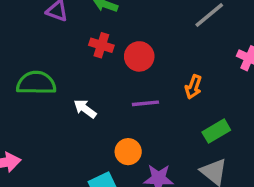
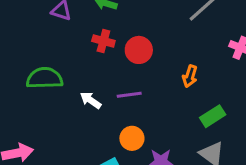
purple line: (145, 103) -> (129, 95), moved

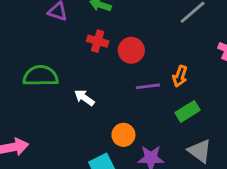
purple line: (129, 95) -> (148, 86), moved
green rectangle: (213, 116) -> (187, 111), moved

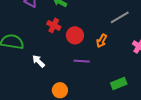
orange arrow: (180, 76) -> (102, 41), moved
green rectangle: (187, 111) -> (119, 84), moved

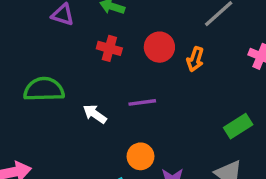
red circle: (75, 35) -> (159, 47), moved
purple line: (82, 61) -> (142, 102), moved

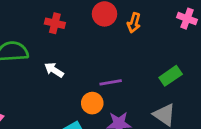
red cross: (109, 48) -> (55, 23), moved
purple line: (142, 102) -> (111, 82), moved

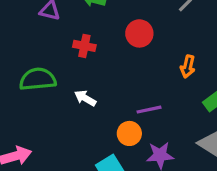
orange arrow: (134, 23) -> (188, 67), moved

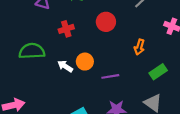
red cross: (84, 46) -> (66, 29), turned -32
orange circle: (129, 133) -> (85, 62), moved

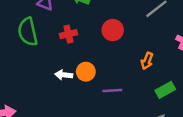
green semicircle: (32, 51) -> (28, 32), moved, turned -105
white arrow: (65, 66) -> (64, 75), turned -32

